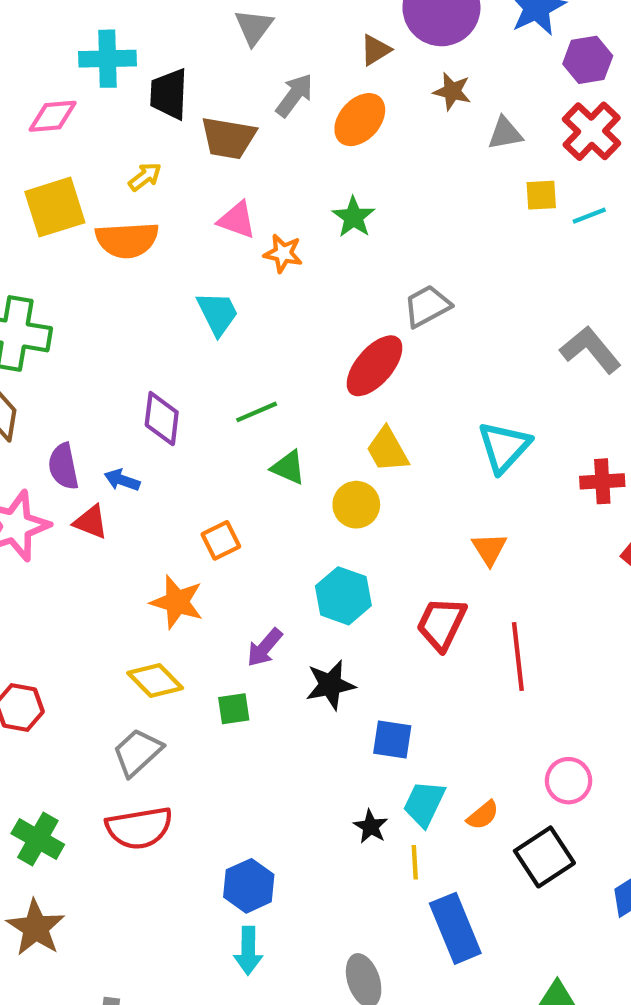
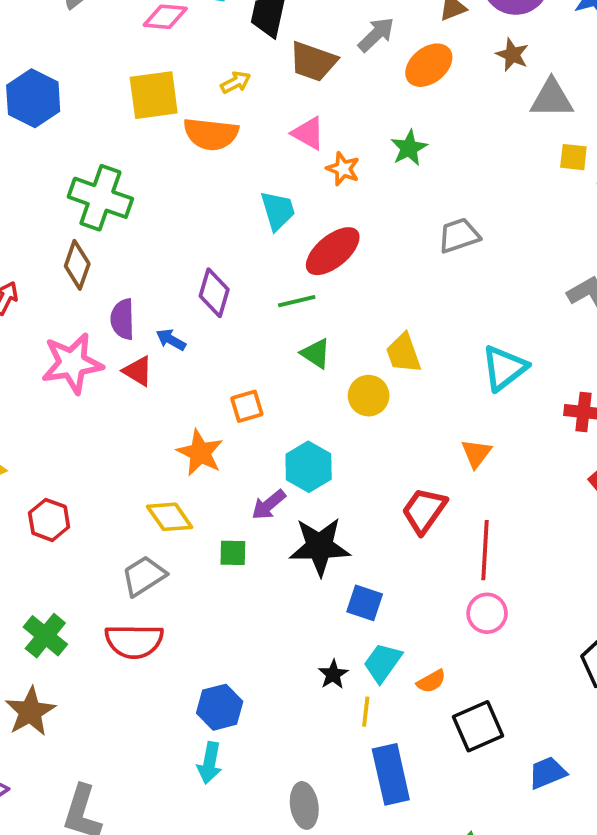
gray triangle: (505, 133) -> (552, 99), size x1.4
red ellipse: (375, 366) -> (333, 251), moved
cyan hexagon: (343, 596) -> (309, 467), moved
black star: (330, 685) -> (320, 547), size x1.4
pink circle: (569, 781) -> (487, 613), moved

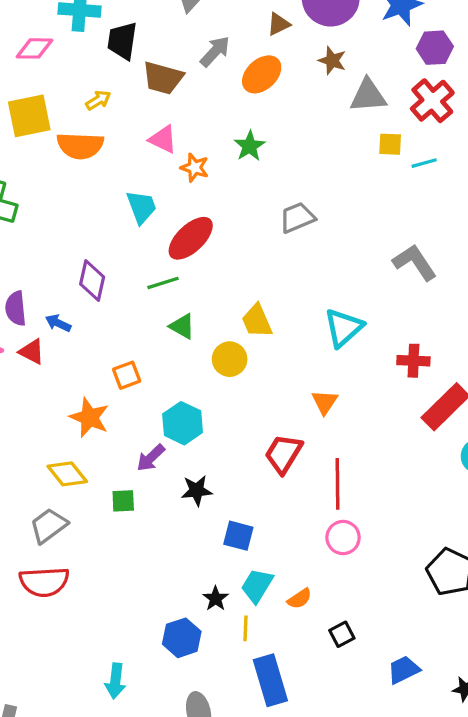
black star: (320, 547) -> (197, 490), size x0.6
blue hexagon: (220, 707) -> (182, 638), moved
black square: (478, 726) -> (342, 634), size x0.6

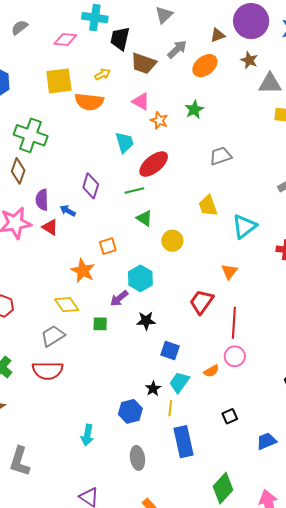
yellow trapezoid: (257, 321) -> (208, 206), moved
orange semicircle: (299, 599) -> (211, 371), moved

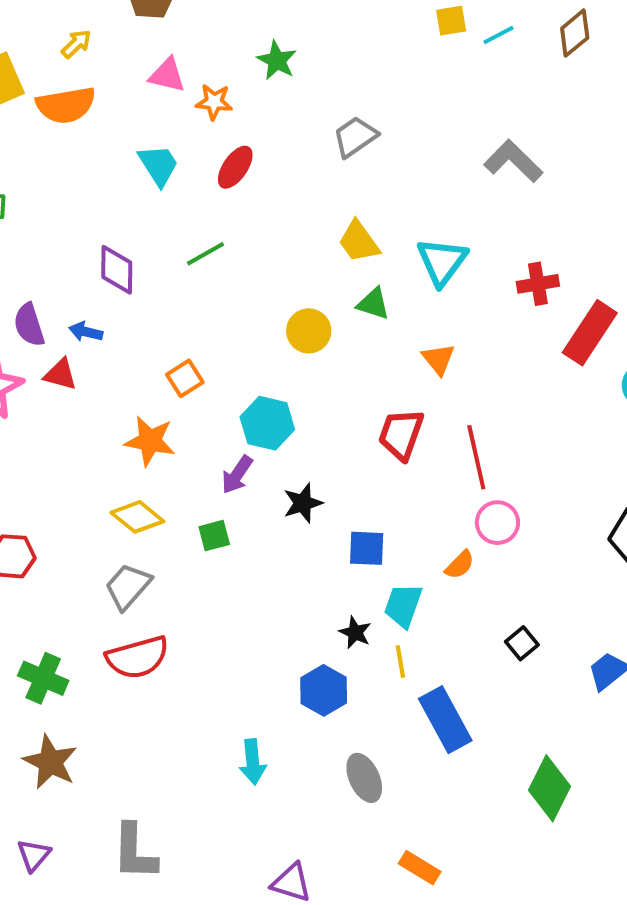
red ellipse: (154, 164) -> (235, 167), moved, size x0.7
green triangle: (144, 218) -> (373, 304), moved

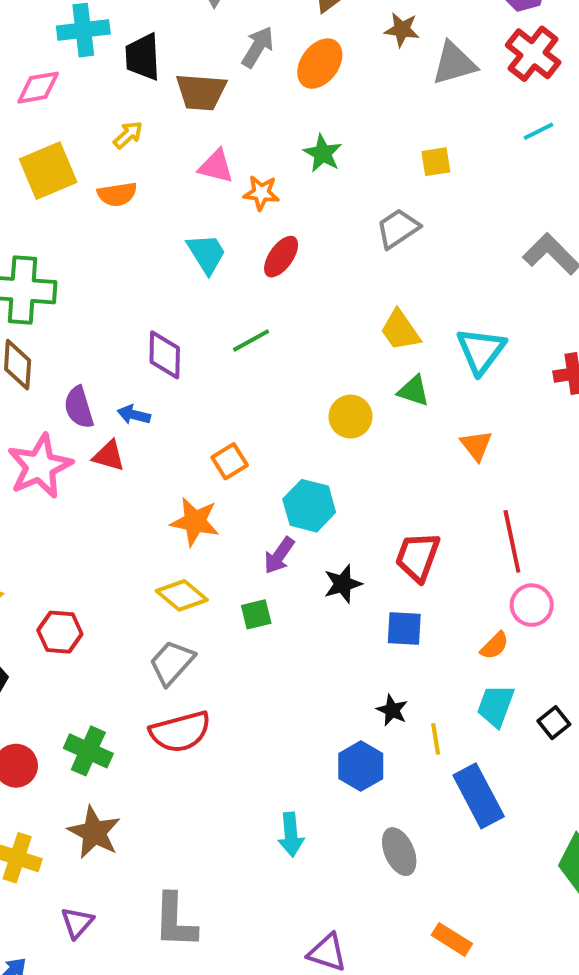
yellow square: (451, 21) -> (436, 162), moved
orange semicircle: (66, 105) -> (117, 194), size x0.7
red trapezoid: (401, 434) -> (418, 557), moved
cyan trapezoid: (403, 605) -> (496, 706), moved

